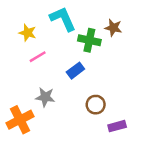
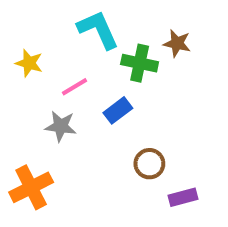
yellow star: (28, 33) -> (29, 63), moved
pink line: (38, 57) -> (74, 87), moved
gray star: (45, 97) -> (61, 126), moved

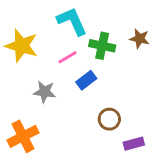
brown star: (177, 43) -> (140, 39), moved
yellow star: (29, 63) -> (22, 46), size x1.6
pink line: (74, 87) -> (68, 57), moved

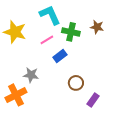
gray star: (45, 92) -> (31, 75), moved
purple rectangle: (134, 144) -> (93, 100), turned -40

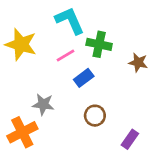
brown star: (97, 27) -> (138, 62), moved
brown circle: (76, 83) -> (95, 116), moved

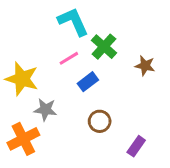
yellow star: (21, 44) -> (22, 79), moved
green cross: (99, 44) -> (104, 47), turned 30

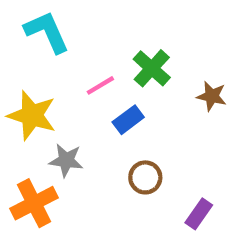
cyan L-shape: (73, 22) -> (47, 32), moved

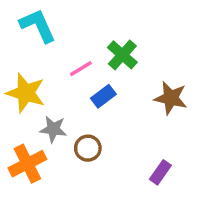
brown star: (212, 96) -> (171, 98), moved, size x1.4
brown circle: (145, 177) -> (88, 148), moved

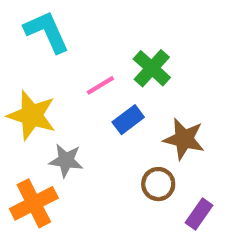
brown star: (171, 98) -> (184, 139), moved
brown circle: (88, 148) -> (158, 184), moved

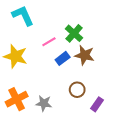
brown star: (184, 139) -> (84, 55), moved
gray star: (66, 160) -> (44, 103), moved

